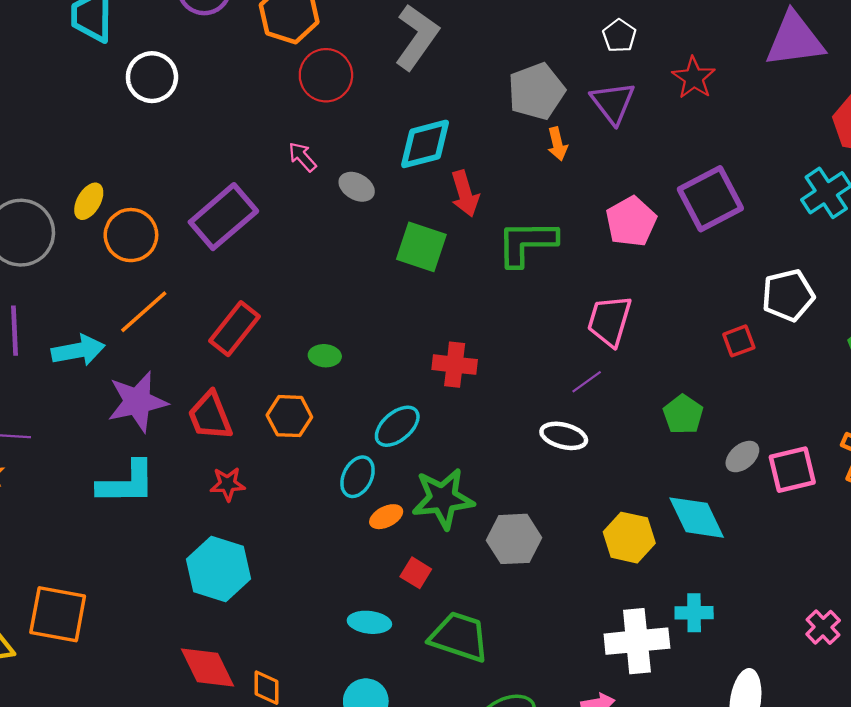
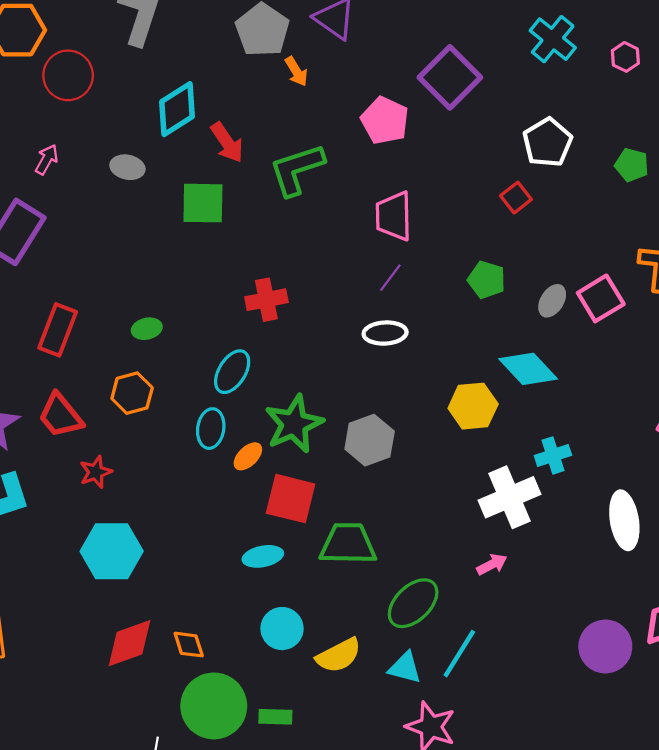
pink arrow: (302, 157) -> (47, 159), moved, turned 88
red square: (416, 573) -> (291, 499), size x1.8
red diamond: (207, 667) -> (130, 643), turned -66

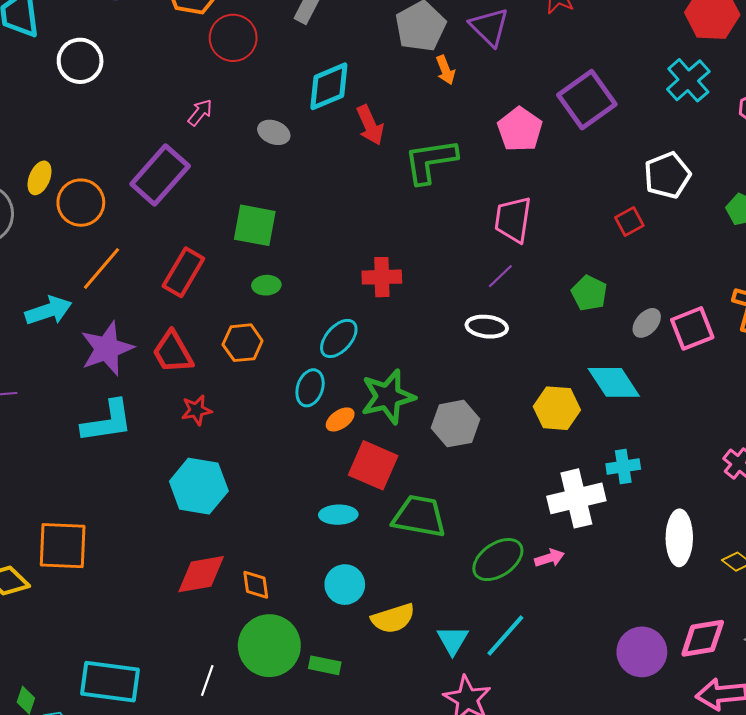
green square: (203, 203) -> (255, 225), moved
green ellipse: (413, 603) -> (498, 560), moved
cyan triangle: (405, 668) -> (453, 640), turned 36

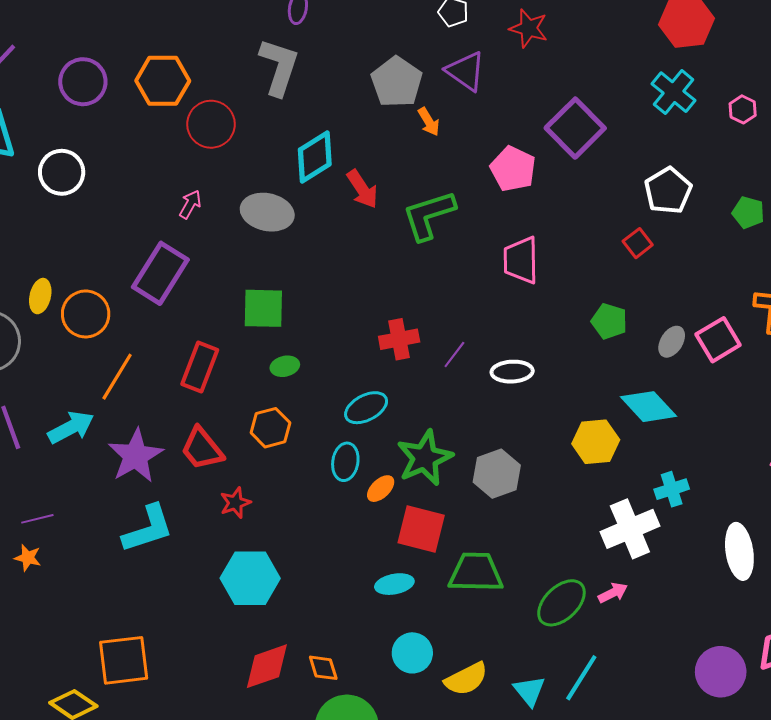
gray ellipse: (274, 132) -> (267, 212), size x1.6
purple line: (500, 276) -> (454, 355), moved
cyan ellipse: (339, 338) -> (366, 408), turned 30

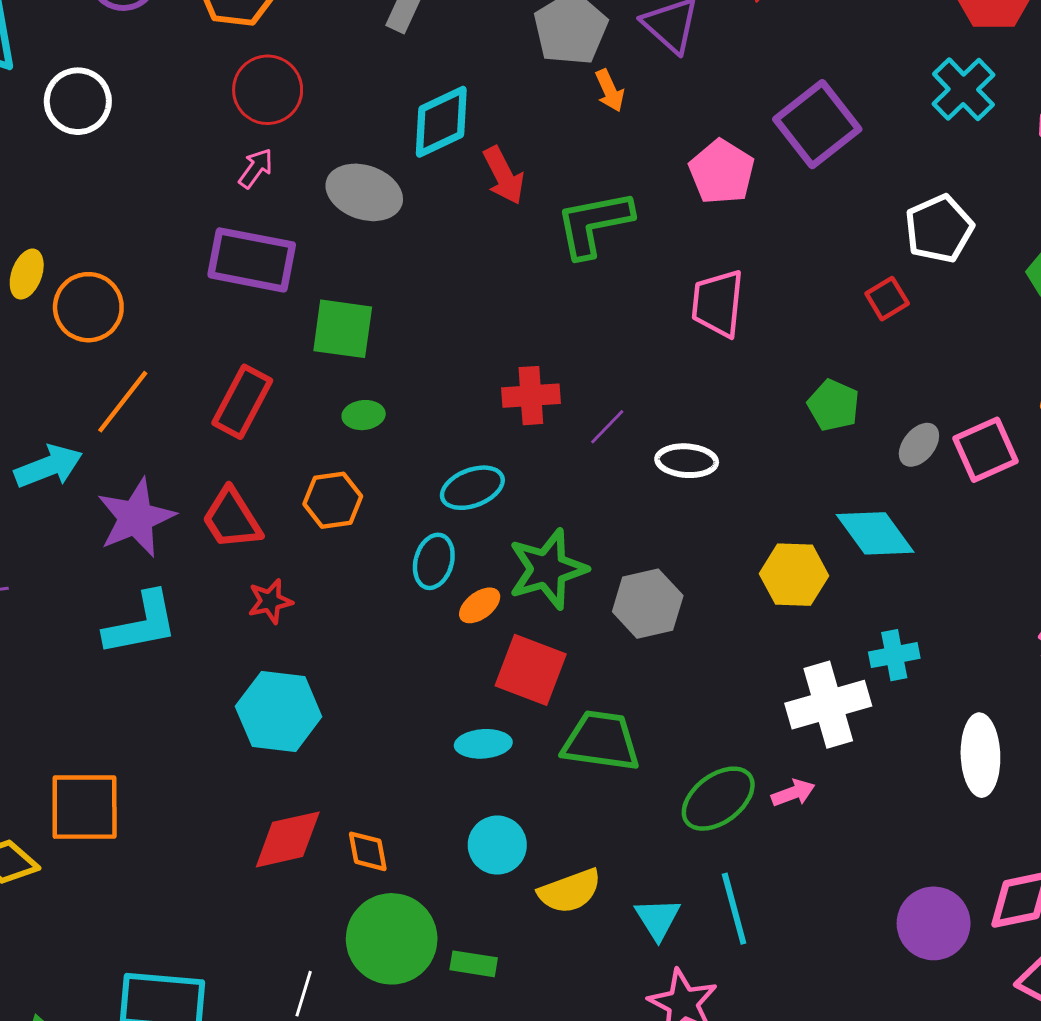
red circle: (211, 124) -> (268, 90), moved
purple rectangle: (160, 273) -> (252, 260), moved, turned 62
cyan line: (581, 678) -> (734, 909), turned -54

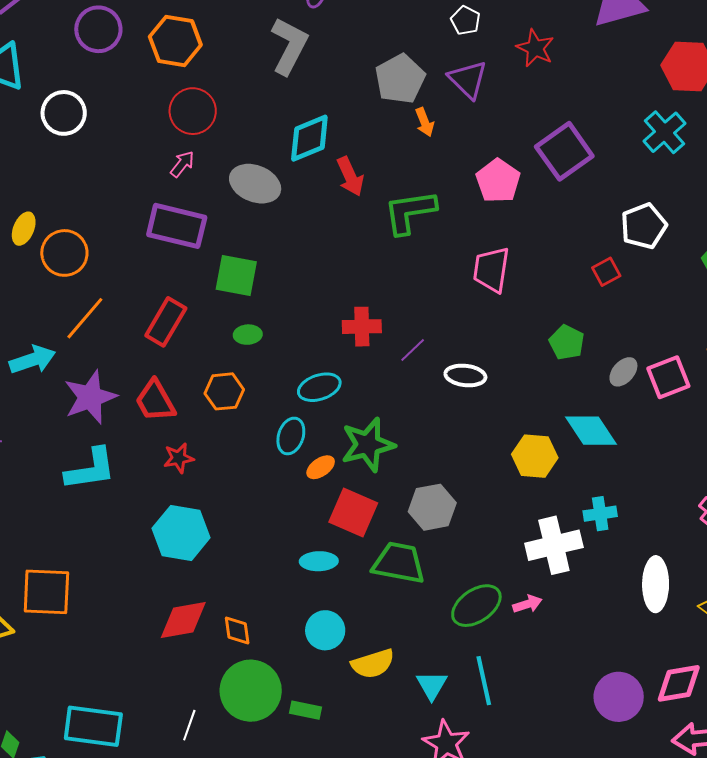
gray hexagon: (648, 604) -> (432, 507), moved

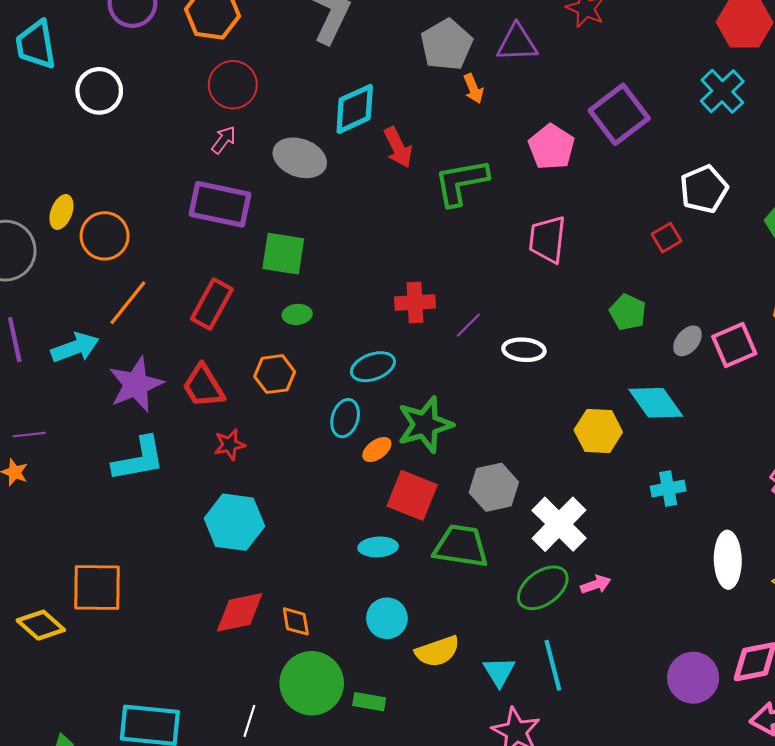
purple triangle: (468, 79) -> (517, 43), turned -45
white cross: (554, 545) -> (559, 524), moved, turned -30

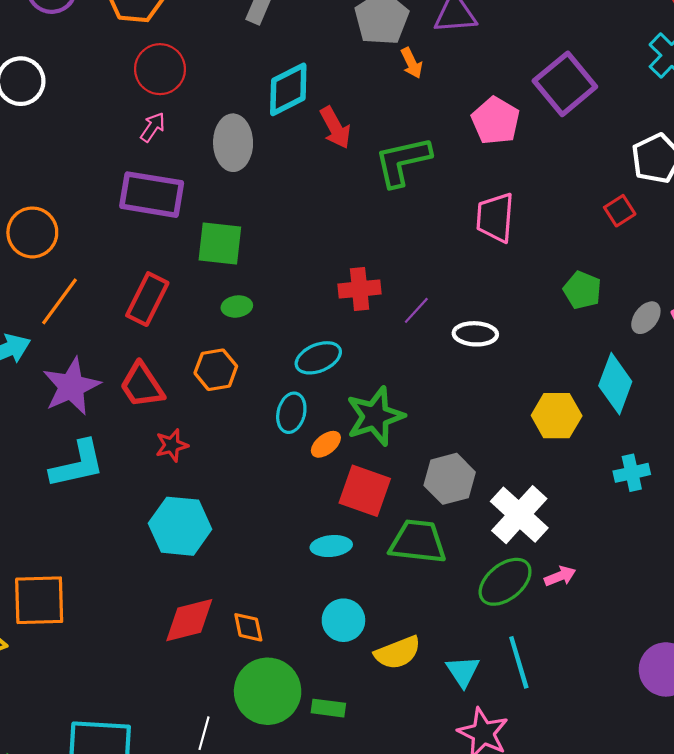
gray ellipse: (300, 158) -> (233, 143), turned 72
cyan diamond: (656, 403) -> (615, 384), turned 58

